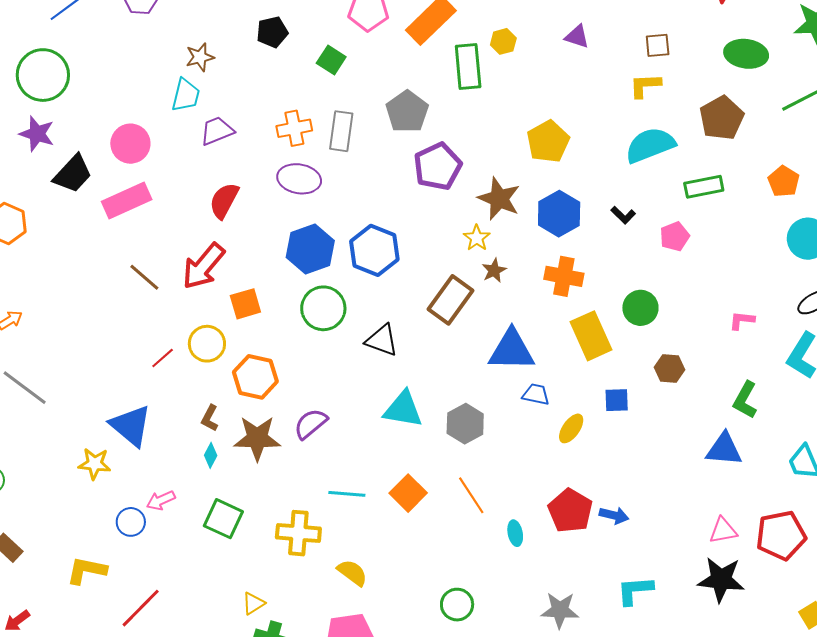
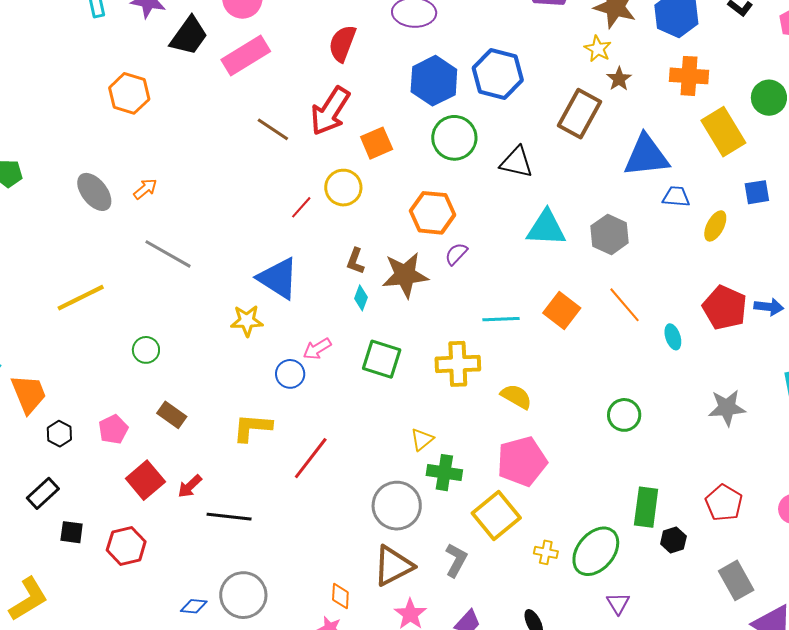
orange hexagon: (255, 377) -> (432, 213), moved
purple semicircle: (311, 424) -> (456, 254), size x0.7

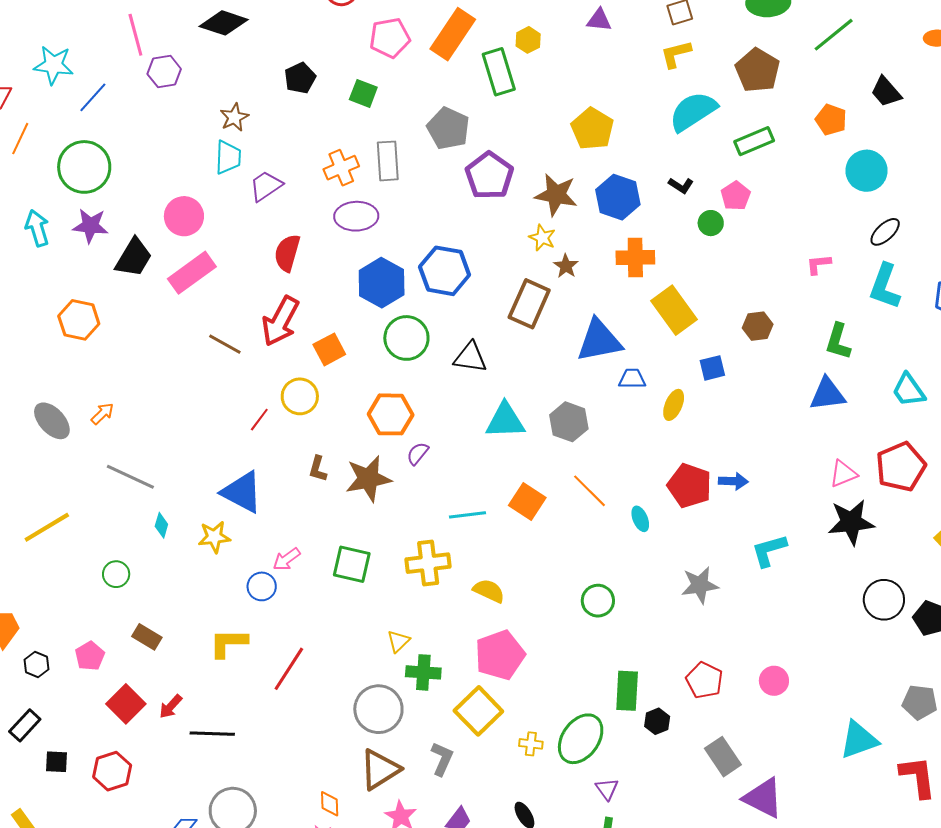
green circle: (769, 98) -> (711, 223), moved, size x0.7
cyan diamond: (361, 298) -> (161, 525), moved

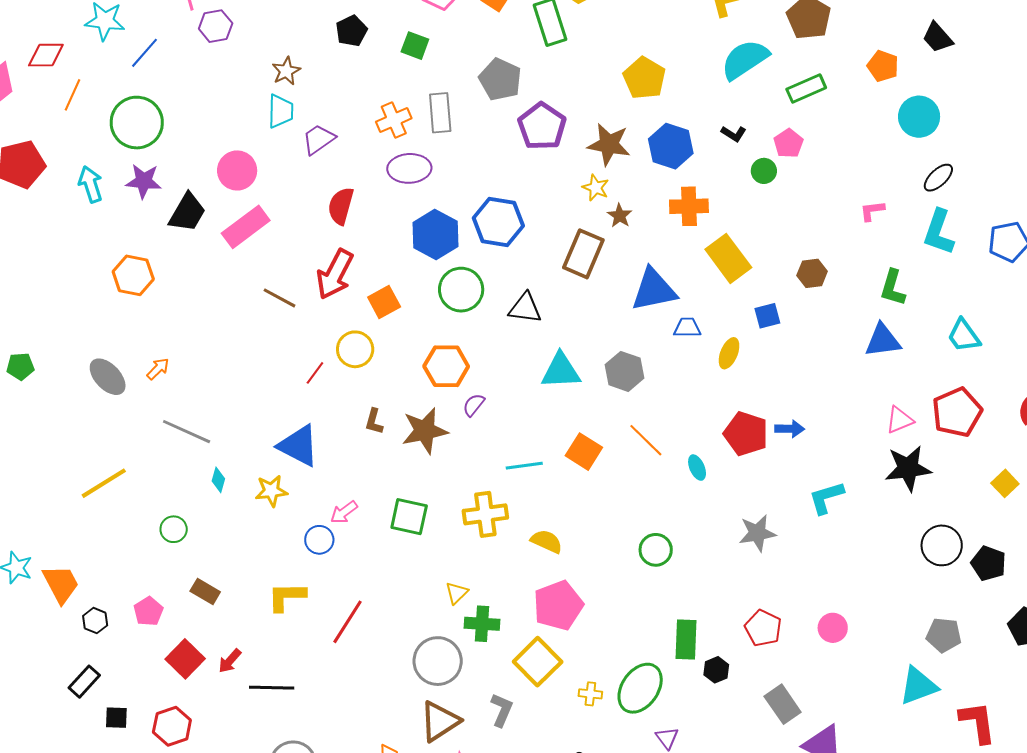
gray pentagon: (920, 702) -> (944, 635), moved

